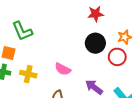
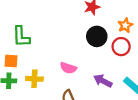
green L-shape: (22, 31) -> (21, 37), turned 30

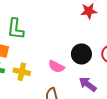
black circle: (97, 36) -> (81, 54), moved

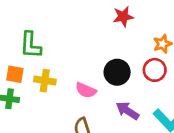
yellow cross: (22, 72) -> (45, 81), moved

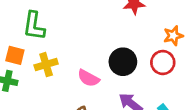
yellow cross: (45, 81) -> (46, 65), turned -30

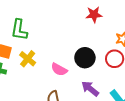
yellow cross: (46, 65) -> (28, 59), turned -35

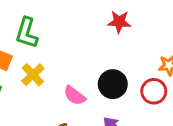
red star: (94, 15) -> (119, 22), moved

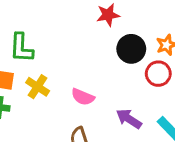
black circle: (113, 84) -> (131, 49), moved

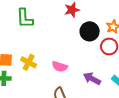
green L-shape: (21, 48) -> (25, 18), moved

